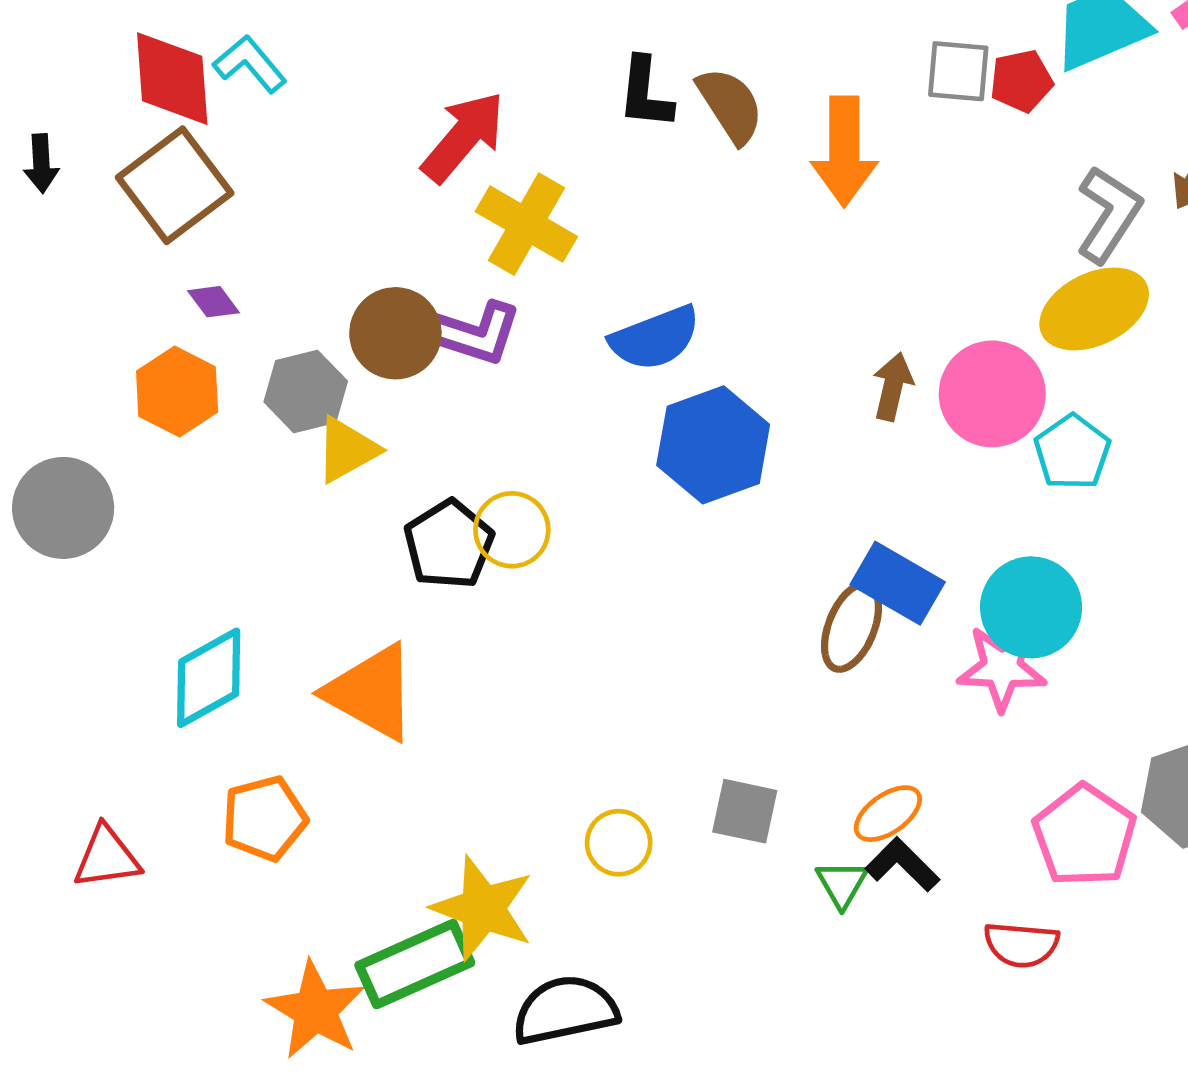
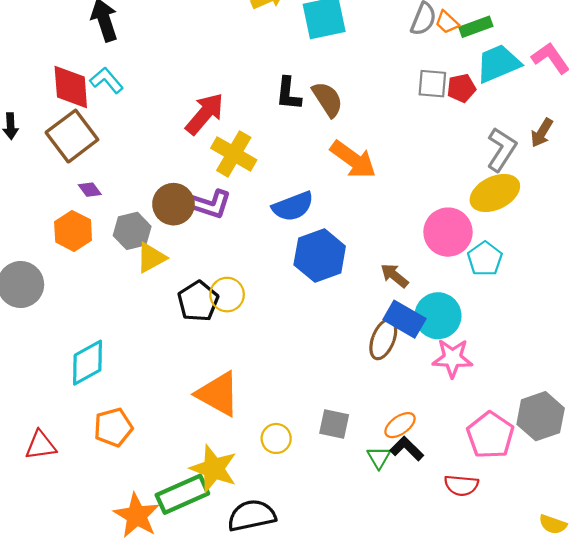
orange arrow: (844, 151) -> (353, 160), moved, turned -54
brown arrow: (893, 387) -> (394, 276), moved, turned -64
cyan circle: (1031, 607) -> (438, 316), moved
orange triangle: (371, 692) -> (218, 394), moved

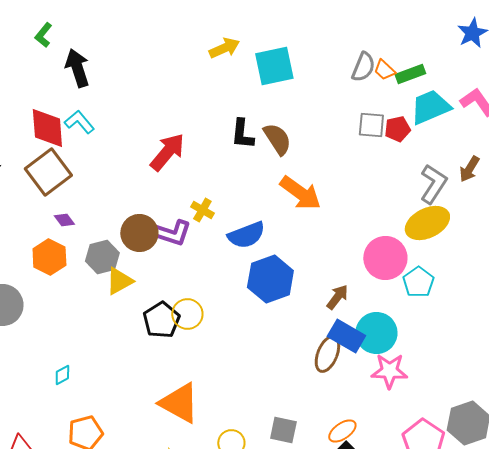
yellow cross: (234, 154) -> (202, 210), moved, size x0.6
brown arrow: (394, 276) -> (337, 297), turned 88
cyan diamond: (88, 363) -> (62, 375), size x0.5

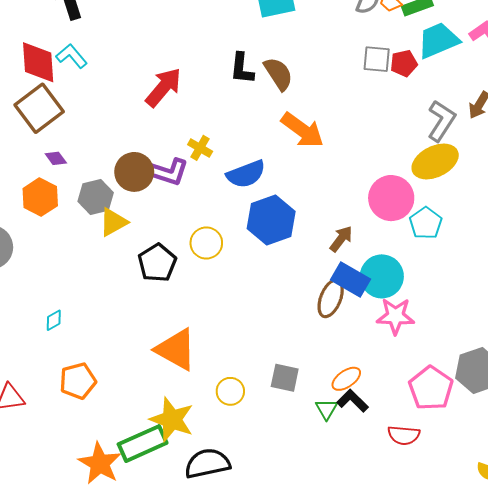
yellow circle: (187, 314) -> (206, 243), moved

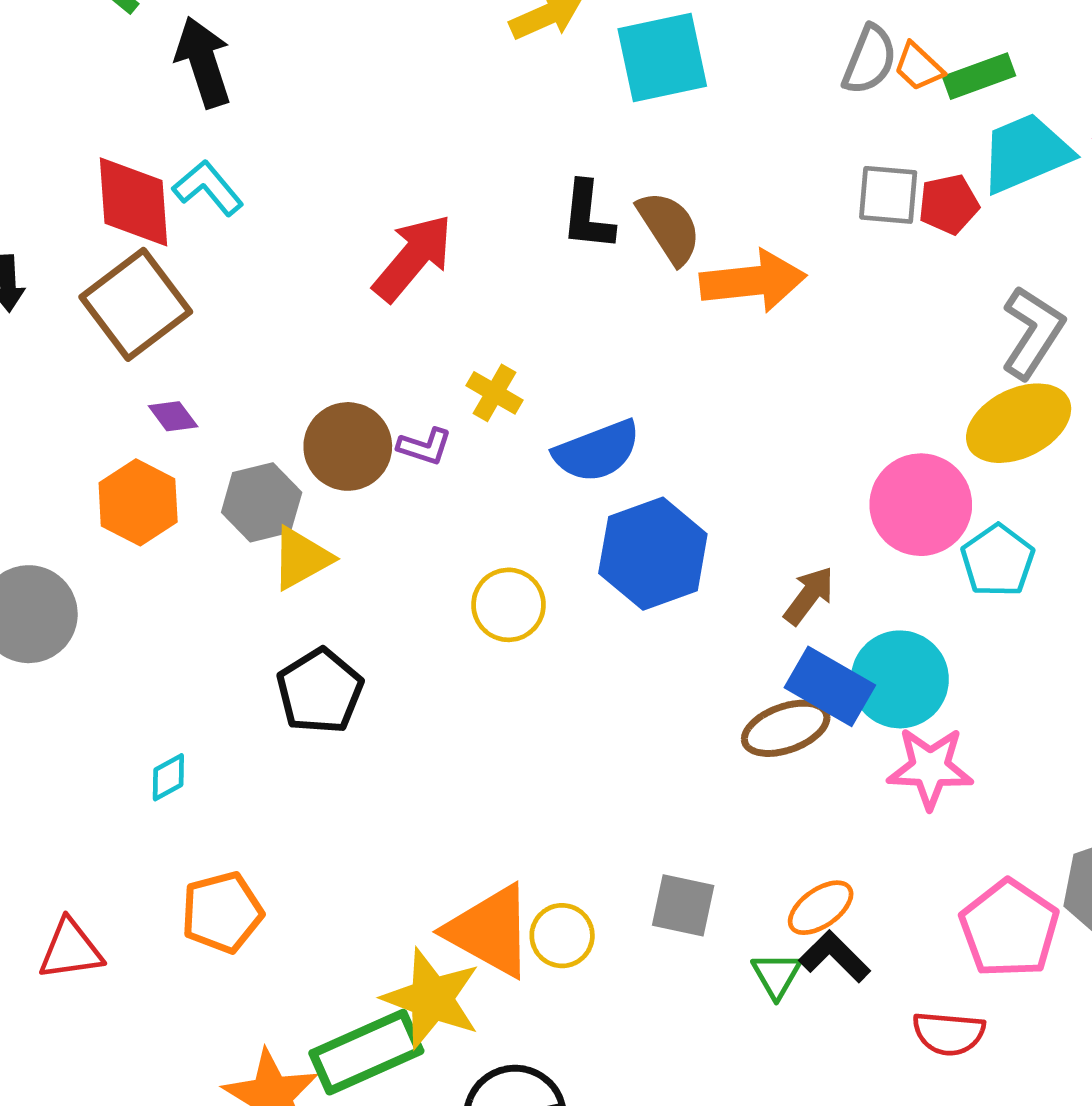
orange arrow: (302, 130) -> (753, 281), moved, turned -42
purple L-shape: (169, 172) -> (425, 446), size x0.6
black pentagon: (157, 263) -> (320, 691), moved
brown ellipse: (331, 298) -> (786, 728), turned 48
orange triangle: (176, 350) -> (490, 931), moved

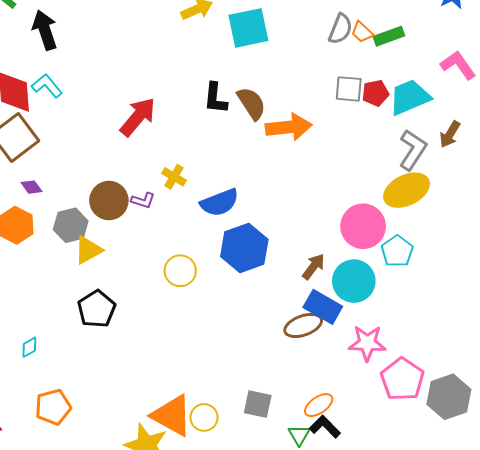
cyan trapezoid: (1026, 153) -> (410, 97), moved
cyan circle: (900, 679) -> (354, 281), moved
pink pentagon: (1009, 929) -> (402, 379), moved

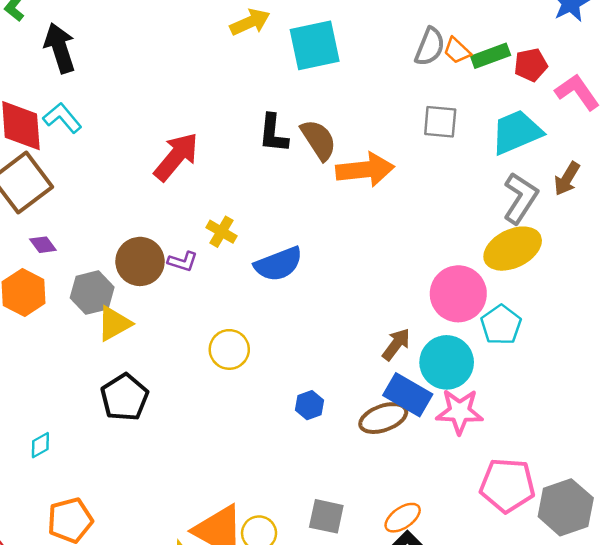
red pentagon: (375, 93) -> (531, 65), moved
blue hexagon: (244, 248) -> (309, 405), moved, size x0.5
pink star: (367, 343) -> (460, 412), moved
pink pentagon: (402, 379) -> (507, 485), turned -30

